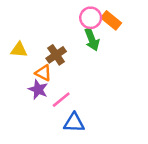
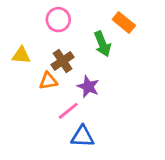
pink circle: (91, 18) -> (58, 20), moved
orange triangle: (43, 73) -> (48, 81), turned -36
purple star: (38, 89) -> (88, 87), moved

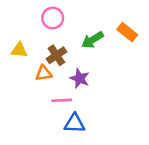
orange rectangle: (124, 22) -> (127, 32), moved
green arrow: (102, 44) -> (93, 40), turned 80
pink line: (68, 111) -> (62, 100), turned 36

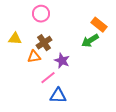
green arrow: (93, 40) -> (90, 41), moved
pink line: (62, 100) -> (48, 78), turned -35

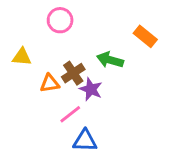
green arrow: (90, 41) -> (110, 60), moved, turned 48
brown cross: (44, 43) -> (73, 73), moved

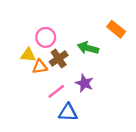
pink circle: (60, 20) -> (46, 37), moved
yellow triangle: (22, 57) -> (28, 55), moved
purple star: (91, 89) -> (84, 83), moved

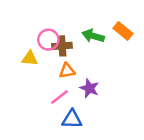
green arrow: (88, 48) -> (93, 36), moved
brown cross: (59, 59) -> (62, 46), moved, turned 30
orange triangle: (40, 67) -> (67, 71), moved

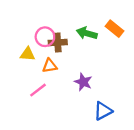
orange triangle: (67, 71) -> (50, 66), moved
pink line: (60, 97) -> (38, 90), moved
blue triangle: (72, 119) -> (103, 111), moved, turned -30

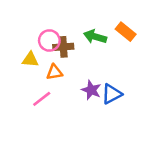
blue triangle: (103, 111) -> (112, 94), moved

